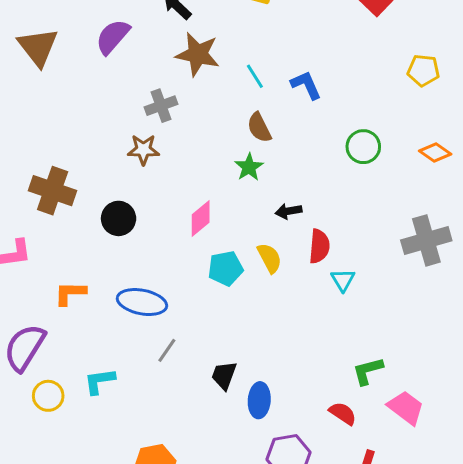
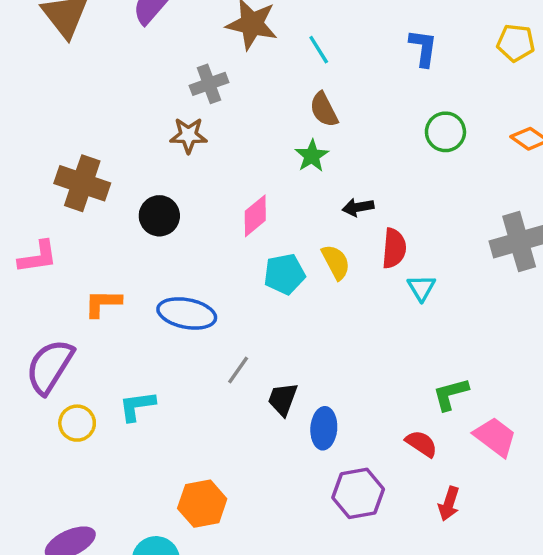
blue L-shape: (306, 85) -> (423, 48), moved, turned 32
gray line: (167, 350) -> (238, 370), moved

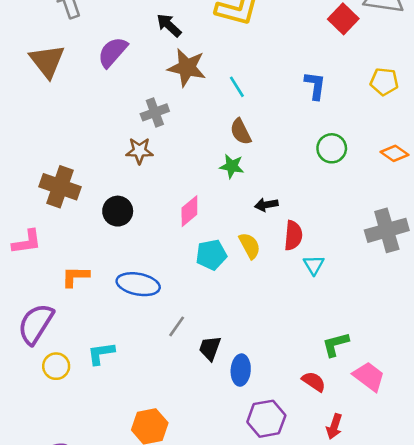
green star: (312, 156) -> (232, 166), turned -30

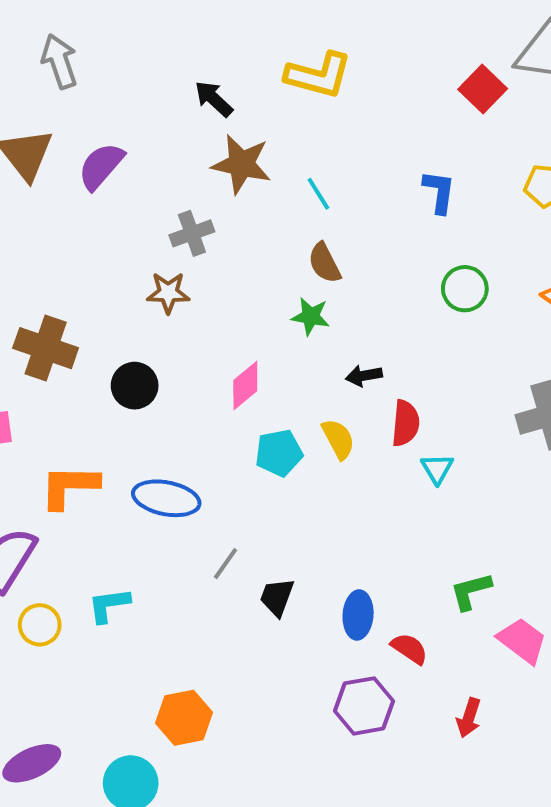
purple semicircle: (113, 52) -> (101, 166), moved
orange L-shape: (75, 276) -> (69, 486), size x1.4
blue ellipse: (241, 370) -> (358, 615), moved
red semicircle: (314, 382) -> (409, 649), moved

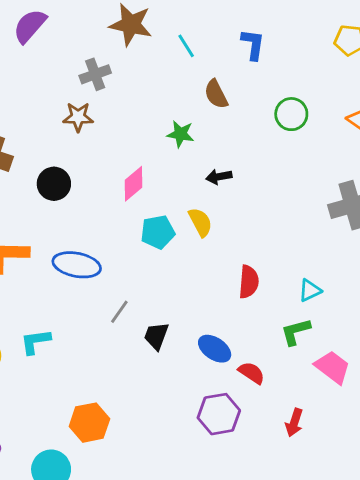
blue L-shape: (439, 192) -> (253, 44), moved
brown semicircle: (324, 263) -> (216, 94), moved
red semicircle: (405, 423) -> (249, 282), moved
cyan triangle: (437, 469) -> (310, 290), moved, turned 35
blue ellipse: (358, 615) -> (215, 349), turned -60

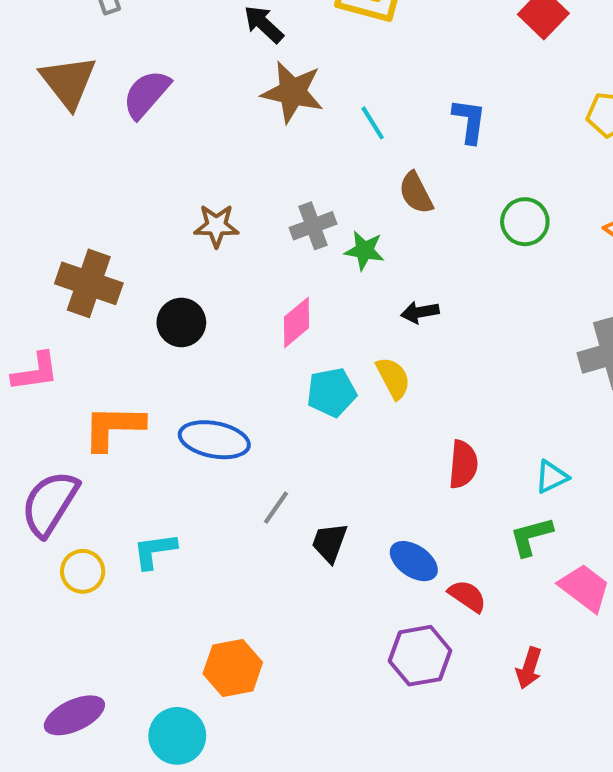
gray cross: (95, 74) -> (313, 226), moved

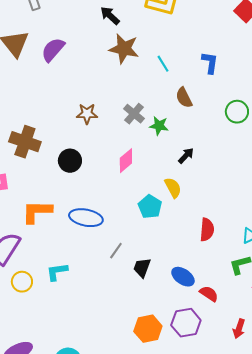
gray cross: (313, 226) -> (134, 114), turned -30
black arrow: (420, 312) -> (186, 156), turned 144
cyan pentagon: (332, 392) -> (150, 207), moved, turned -30
orange hexagon: (233, 668) -> (148, 329), moved

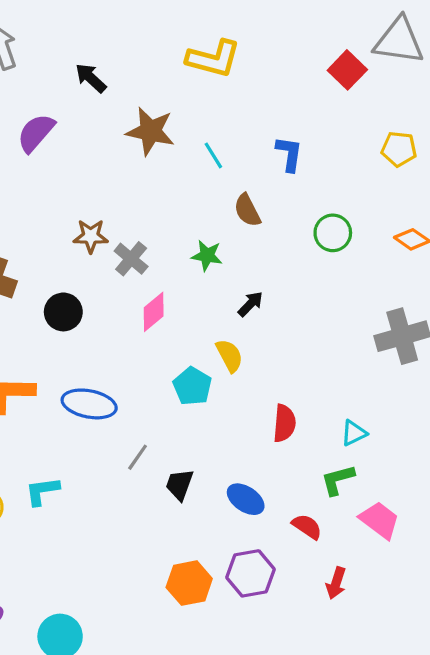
black arrow: (110, 16) -> (91, 78), moved
gray cross: (134, 114) -> (131, 259), moved
red semicircle: (209, 294) -> (307, 527), moved

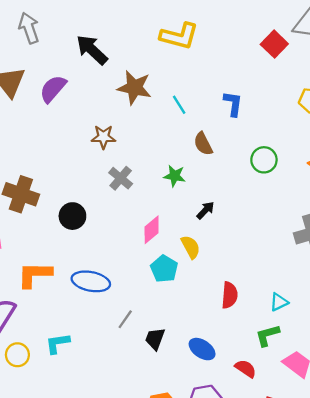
black arrow: (91, 78) -> (92, 50), size x1.4
brown star: (91, 236) -> (103, 137), moved
pink diamond: (154, 312) -> (152, 230), moved

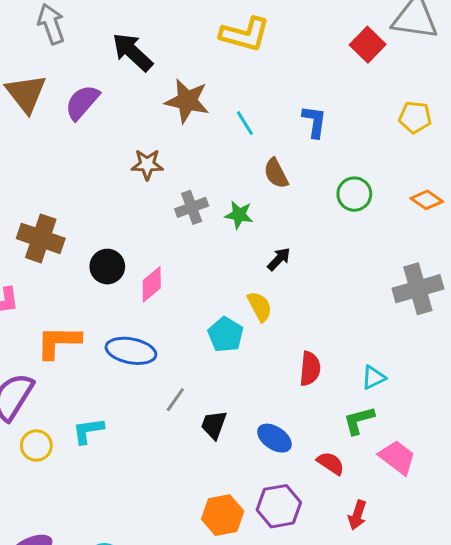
gray cross: (121, 178) -> (192, 207), moved, turned 30
pink diamond: (152, 230) -> (152, 284), moved

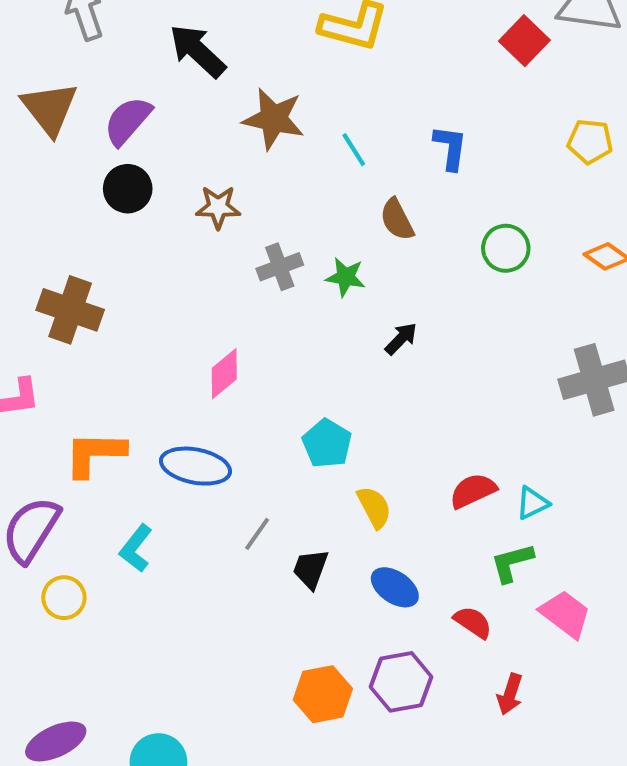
black circle: (107, 267) -> (128, 189), moved
yellow semicircle: (260, 306) -> (374, 507), moved
red semicircle: (310, 369) -> (473, 491), moved, turned -120
cyan L-shape: (88, 431) -> (136, 548), moved, turned -44

